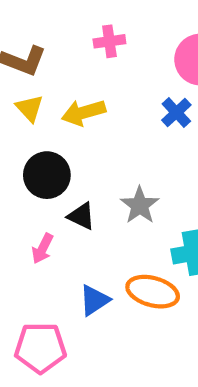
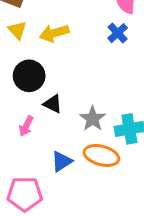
gray star: (140, 205) -> (93, 119), moved

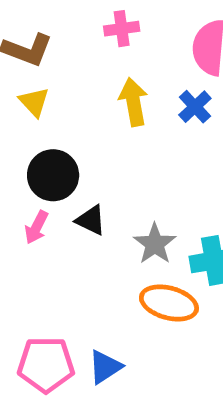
yellow arrow: (54, 33) -> (133, 102), moved, turned 96
pink arrow: (26, 126) -> (36, 227), moved
blue triangle: (62, 161) -> (105, 367), moved

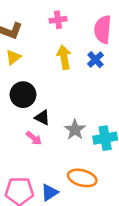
yellow triangle: (34, 102) -> (13, 57), turned 35
pink arrow: (36, 227) -> (34, 138), moved, turned -77
orange ellipse: (169, 303) -> (82, 178), moved

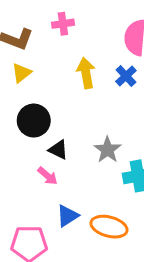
pink cross: (58, 20) -> (63, 24), moved
gray star: (75, 130) -> (107, 150), moved
blue triangle: (50, 192) -> (68, 216), moved

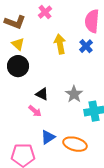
pink cross: (63, 24) -> (45, 12), turned -32
yellow triangle: (21, 73) -> (18, 44), turned -40
black circle: (34, 121) -> (18, 66), moved

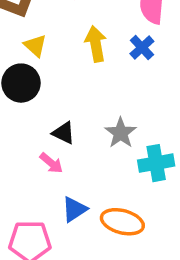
yellow triangle: (18, 44) -> (35, 46), moved

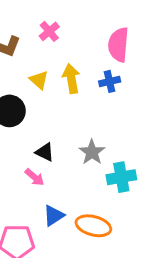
yellow triangle: (35, 46) -> (39, 80), moved
blue cross: (142, 47) -> (110, 81), turned 30

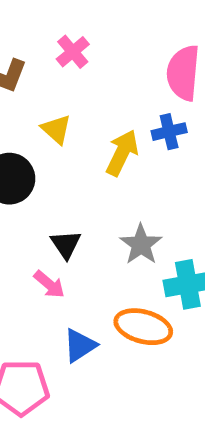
yellow arrow: (71, 79) -> (122, 153), moved, turned 36
black triangle: (45, 152) -> (66, 244), turned 30
orange ellipse: (93, 226) -> (143, 327), moved

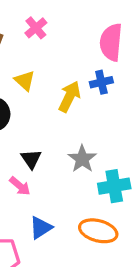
orange ellipse: (143, 327) -> (98, 231), moved

